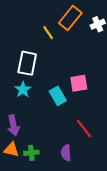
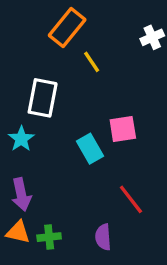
orange rectangle: (70, 18) -> (67, 28), moved
yellow line: (48, 33) -> (92, 62), moved
cyan star: (23, 90) -> (21, 139), moved

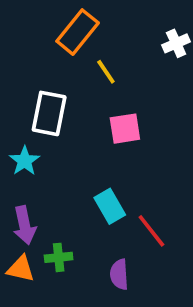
pink square: (123, 129) -> (125, 129), moved
cyan rectangle: (90, 149) -> (110, 206), moved
green cross: (49, 237) -> (59, 257), moved

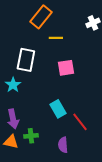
yellow line: (106, 72) -> (56, 38), turned -56

